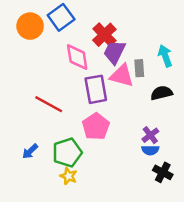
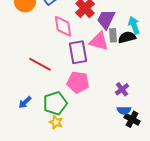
purple trapezoid: (114, 52) -> (106, 19), moved
black semicircle: (162, 93) -> (127, 37), moved
pink pentagon: (96, 126) -> (78, 82), turned -30
blue semicircle: (150, 150) -> (124, 110), moved

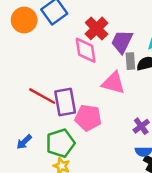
pink diamond: (63, 26) -> (86, 50), moved
pink triangle: (99, 41) -> (113, 83), moved
purple rectangle: (78, 52) -> (65, 102), moved

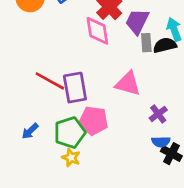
pink triangle: (113, 83) -> (128, 84), moved
pink pentagon: (88, 118) -> (93, 121), moved

